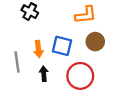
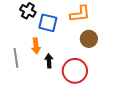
blue square: (62, 46) -> (48, 23), moved
black arrow: (44, 74) -> (49, 61), moved

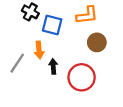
gray line: (16, 58) -> (17, 63), turned 42

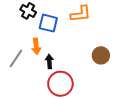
brown circle: (97, 42) -> (101, 55), moved
red circle: (82, 77) -> (60, 84), moved

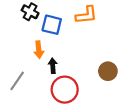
brown circle: (101, 55) -> (108, 71), moved
gray line: (16, 58) -> (17, 81), moved

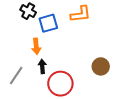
blue square: (52, 25) -> (48, 23), turned -30
black arrow: (53, 66) -> (42, 66), moved

